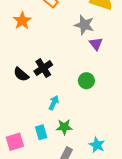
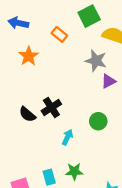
purple triangle: (96, 44) -> (109, 81), turned 40
cyan arrow: (54, 103) -> (67, 137), moved

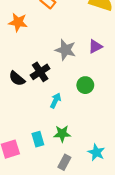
orange star: (29, 56) -> (18, 22), turned -30
gray star: (96, 61) -> (65, 50), moved

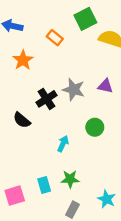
orange star: (18, 22) -> (23, 60), turned 30
purple triangle: (95, 47) -> (105, 86), turned 40
black cross: (40, 72) -> (47, 99), moved

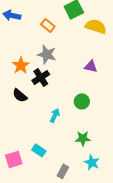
orange star: (23, 60) -> (21, 65), moved
gray star: (74, 90) -> (47, 54), moved
green star: (70, 179) -> (83, 138), moved
cyan rectangle: (44, 185) -> (39, 150), turned -40

